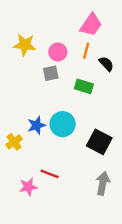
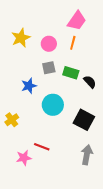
yellow star: (25, 45) -> (21, 38), turned -30
black semicircle: (106, 64) -> (90, 82), moved
gray square: (51, 73) -> (49, 68), moved
blue star: (37, 125) -> (29, 86), moved

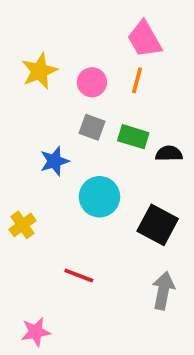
pink trapezoid: (77, 21) -> (144, 39), turned 115
gray square: (49, 68) -> (92, 127), turned 32
black semicircle: (90, 82) -> (169, 154), turned -48
pink star: (24, 158) -> (36, 332), moved

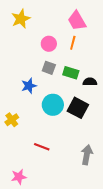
yellow star: (39, 71) -> (21, 19), moved
black square: (158, 225) -> (78, 108), moved

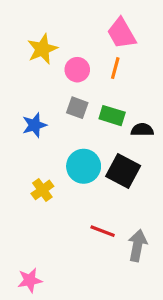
yellow star: (21, 19) -> (42, 49), moved
blue star: (29, 86) -> (34, 125), moved
yellow cross: (12, 120) -> (42, 190), moved
red line: (42, 147) -> (103, 231), moved

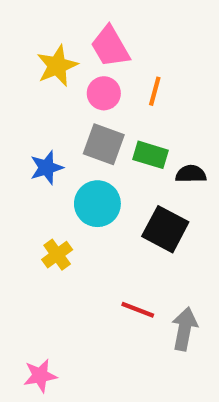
pink trapezoid: (122, 33) -> (110, 47), moved
gray square: (77, 108) -> (104, 144), size x1.4
cyan circle: (84, 166) -> (97, 204), moved

